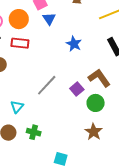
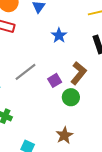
brown L-shape: (99, 78) -> (79, 73), turned 65
brown star: (93, 132) -> (64, 135), moved

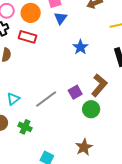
gray line: (26, 72) -> (46, 99), moved

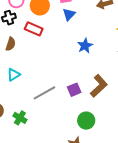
cyan triangle: (13, 99) -> (14, 75), moved
green circle: (91, 109) -> (86, 121), moved

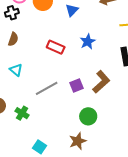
red rectangle: (34, 29) -> (56, 47), moved
cyan triangle: (14, 75) -> (16, 70), turned -48

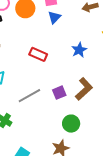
blue star: (88, 42) -> (79, 50), moved

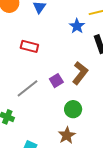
blue star: (79, 50) -> (77, 26), moved

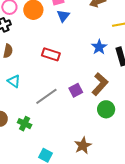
blue star: (77, 26) -> (99, 47), moved
green circle: (73, 109) -> (106, 109), moved

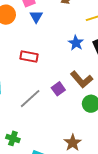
brown L-shape: (100, 84) -> (82, 80), turned 105
green cross: (25, 124) -> (13, 138), moved

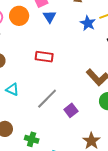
blue star: (76, 43) -> (88, 23), moved
purple square: (58, 89) -> (71, 110), moved

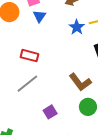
gray line: (47, 99) -> (27, 84), moved

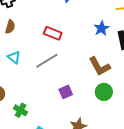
blue star: (77, 27) -> (102, 28), moved

